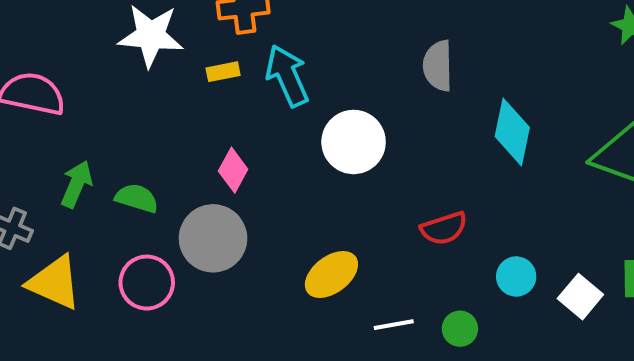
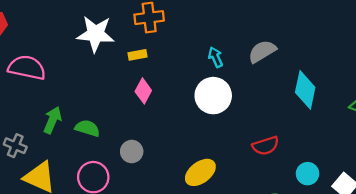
gray semicircle: (438, 66) -> (262, 51), turned 60
cyan arrow: (287, 76) -> (216, 57), moved, size x0.6
pink diamond: (233, 170) -> (143, 91), moved
gray circle: (213, 238) -> (132, 151), size x0.6

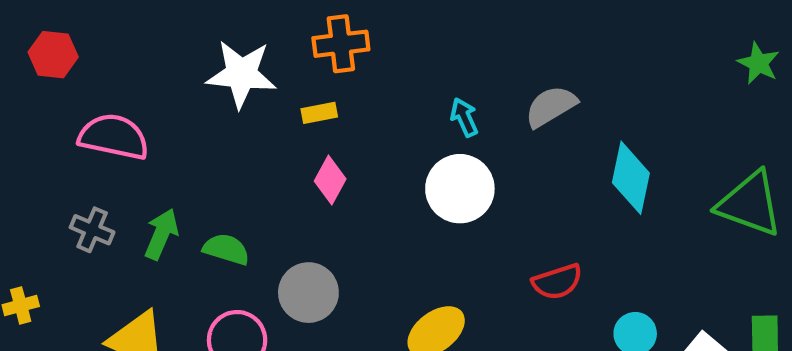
gray cross: (15, 146) -> (92, 230), moved
gray circle: (132, 151) -> (308, 293), size x1.4

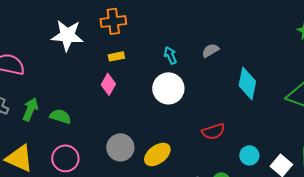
gray semicircle: (551, 106) -> (210, 50), size x0.7
yellow rectangle: (319, 113) -> (116, 56), moved
gray circle: (308, 293) -> (120, 147), moved

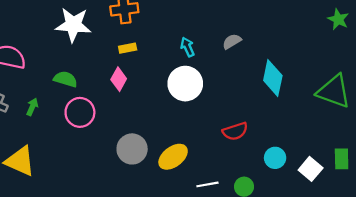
green arrow: (30, 109) -> (32, 107), size x0.7
green semicircle: (60, 116) -> (66, 79), moved
pink circle: (65, 158) -> (80, 112), moved

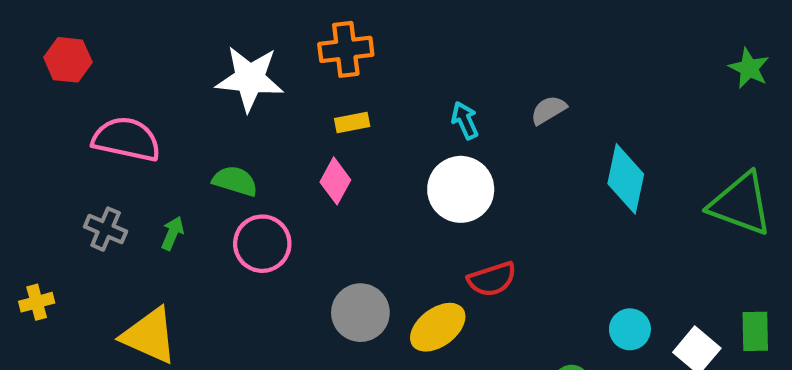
red semicircle: (235, 131) -> (492, 279), moved

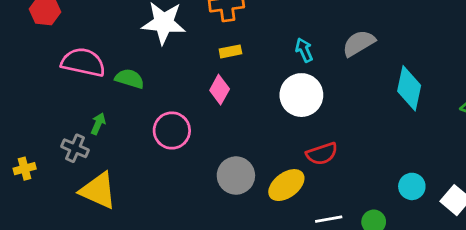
gray semicircle: (548, 110) -> (359, 43), size x1.4
green semicircle: (235, 181) -> (130, 79), moved
gray cross: (106, 229) -> (75, 148), moved
green arrow: (172, 233) -> (98, 124), moved

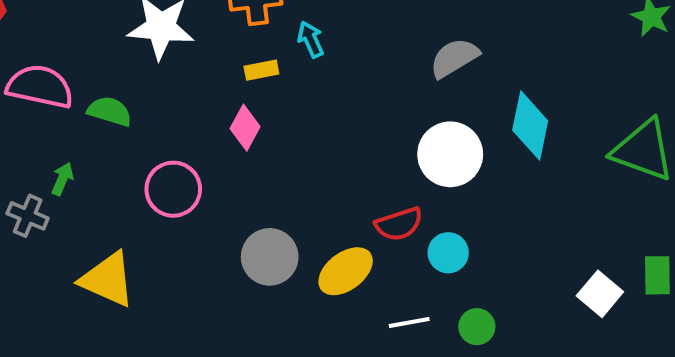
cyan arrow: (304, 50) -> (311, 39), moved
white circle: (301, 95) -> (450, 154), moved
cyan circle: (412, 186) -> (448, 253), moved
yellow triangle: (98, 191) -> (108, 279), moved

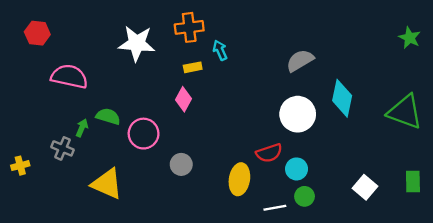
green semicircle: (110, 111) -> (108, 116), moved
gray circle: (270, 257) -> (181, 164), moved, size x0.7
yellow ellipse: (346, 271) -> (239, 179), turned -44
white square: (600, 294) -> (365, 187), moved
green circle: (477, 327) -> (305, 196), moved

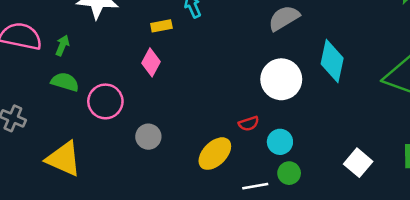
green arrow: (82, 128) -> (62, 45), moved
red semicircle: (269, 153) -> (249, 124), size x0.7
yellow ellipse: (239, 179) -> (215, 154), turned 36

